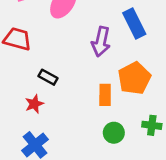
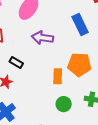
purple arrow: (101, 42) -> (42, 38), moved, turned 85
orange pentagon: (134, 78) -> (79, 65), turned 30

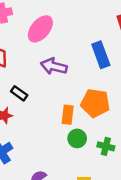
green circle: (64, 104) -> (77, 138), moved

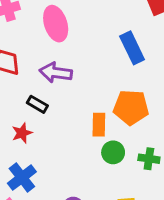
pink ellipse: (40, 29) -> (56, 24), turned -52
purple arrow: (54, 66) -> (56, 73), moved

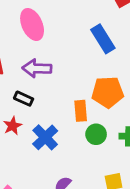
blue cross: (22, 178) -> (45, 137), moved

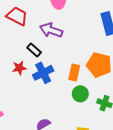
blue cross: (45, 137) -> (43, 73), moved

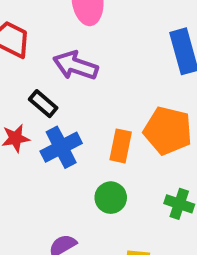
green circle: (80, 94) -> (111, 198), moved

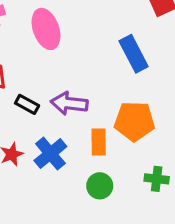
purple arrow: (76, 66) -> (69, 103), moved
black rectangle: (43, 104) -> (27, 104), moved

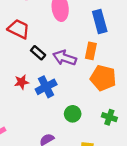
blue rectangle: (134, 54) -> (100, 22), moved
orange rectangle: (99, 142) -> (91, 51), moved

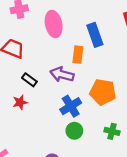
orange rectangle: (91, 51) -> (78, 55), moved
black rectangle: (38, 53) -> (29, 80), moved
blue cross: (46, 87) -> (71, 106), moved

